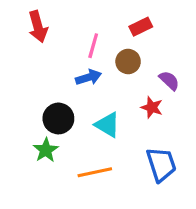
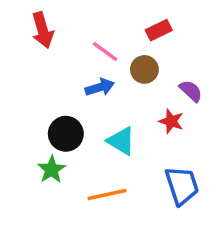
pink line: (93, 46) -> (105, 52), turned -70

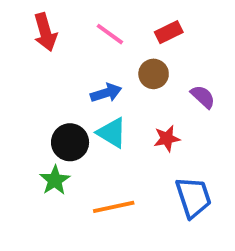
pink line: (105, 52) -> (110, 34), moved
red star: (171, 121) -> (167, 138), moved, turned -30
cyan triangle: (121, 141) -> (112, 133), moved

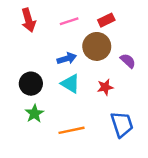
pink line: (110, 34) -> (69, 21), turned -54
brown circle: (154, 74) -> (97, 46), size x1.5
black circle: (70, 142) -> (31, 84), moved

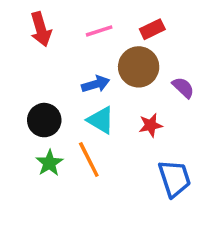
orange line: (72, 130) -> (89, 160), moved, turned 75

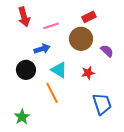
pink line: (99, 31) -> (51, 26), moved
blue arrow: (96, 84) -> (42, 49), moved
green star: (49, 163) -> (22, 117), moved

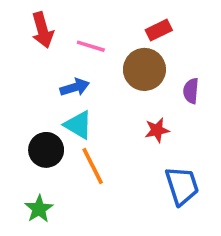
pink line: (51, 26) -> (91, 46), turned 35
purple semicircle: (107, 51) -> (191, 91), turned -128
black circle: (26, 70) -> (46, 150), moved
cyan triangle: (59, 70) -> (78, 125), moved

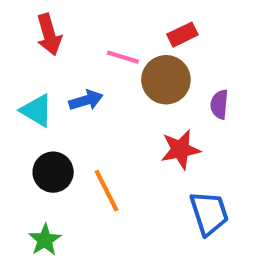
pink line: (91, 46) -> (123, 57), moved
cyan triangle: (78, 125) -> (37, 111), moved
red star: (157, 130) -> (180, 150), size x1.4

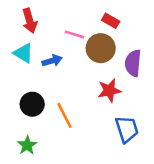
red rectangle: (182, 35) -> (111, 21), turned 56
purple semicircle: (219, 104) -> (133, 63), size x1.5
cyan triangle: (37, 111) -> (23, 53), moved

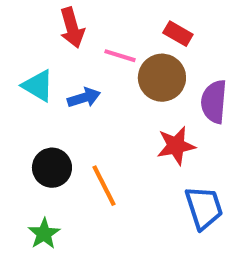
red arrow: (30, 21) -> (72, 28), moved

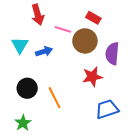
cyan triangle: (38, 86) -> (20, 45), turned 30
blue trapezoid: (204, 208) -> (107, 109), turned -90

